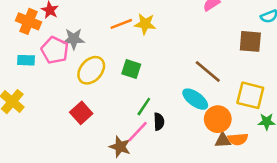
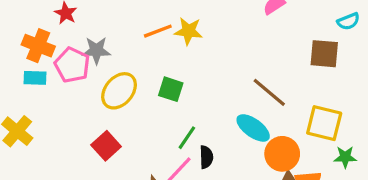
orange cross: (29, 21) -> (38, 46), moved

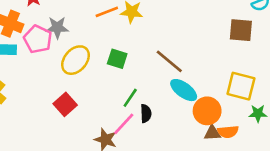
brown line: (269, 92) -> (169, 61), moved

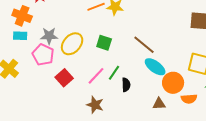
gray star: (57, 27) -> (49, 36), moved
pink pentagon: (38, 39) -> (43, 55), moved
pink line: (124, 124) -> (96, 76), moved
brown triangle: (212, 133) -> (159, 104), moved

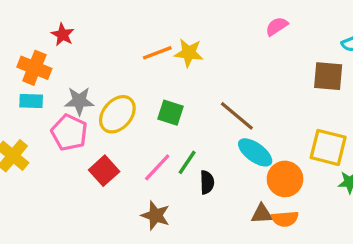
orange semicircle: (189, 99) -> (285, 219), moved

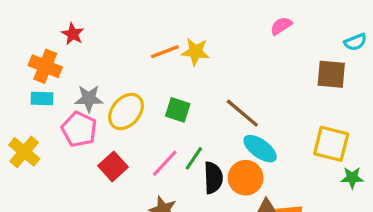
orange circle: (285, 179) -> (246, 178), moved
black semicircle: (207, 182) -> (213, 178), size x1.4

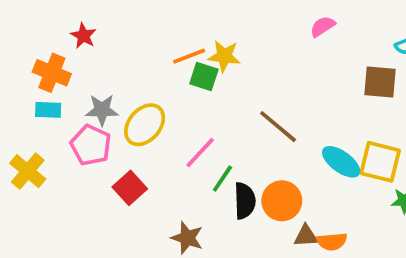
green square: (178, 110) -> (204, 77), moved
cyan ellipse: (260, 149) -> (341, 162), moved
pink line: (165, 163) -> (200, 153), moved

